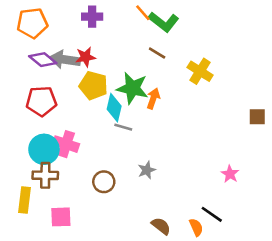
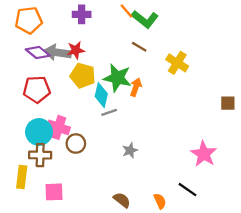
gray line: (123, 127) -> (109, 112), turned -35
pink star: (230, 174) -> (204, 154), size x1.6
brown circle: (104, 182) -> (76, 144), moved
brown semicircle: (161, 226) -> (122, 200), moved
orange semicircle: (196, 227) -> (160, 201), moved

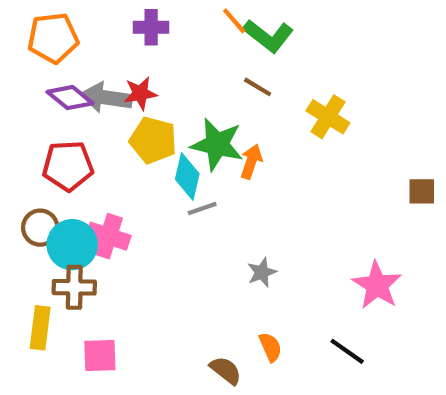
brown circle: (76, 144) -> (40, 228), moved
gray star: (130, 150) -> (262, 272), moved
orange semicircle: (160, 201) -> (270, 347), moved

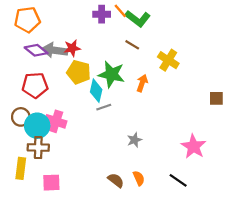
purple cross: (151, 27) -> (102, 14), moved
orange arrow: (251, 162) -> (142, 83), moved
brown semicircle: (226, 370) -> (116, 180), moved

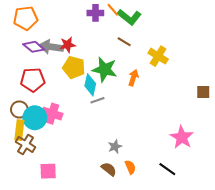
gray star: (134, 140) -> (115, 147), moved
brown cross: (38, 148) -> (26, 144), moved, turned 30
yellow rectangle: (21, 168) -> (19, 130), moved

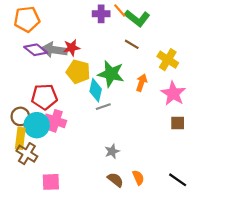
red pentagon: (33, 80) -> (44, 97), moved
brown square: (203, 92) -> (178, 123), moved
pink star: (182, 137) -> (173, 93), moved
gray star: (115, 147) -> (112, 151), moved

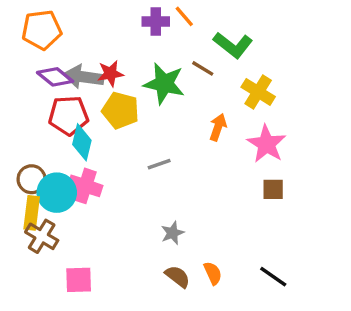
green L-shape: (137, 18) -> (233, 45), moved
green star: (111, 74) -> (164, 84), moved
cyan diamond: (96, 90) -> (82, 142), moved
red pentagon: (44, 97) -> (68, 115), moved

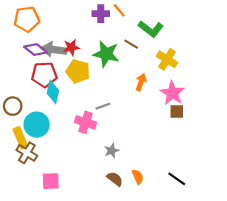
brown circle: (32, 179) -> (13, 106), moved
pink cross: (85, 186) -> (85, 122), moved
brown square: (273, 189) -> (177, 112), moved
yellow rectangle: (32, 213) -> (20, 138), turned -30

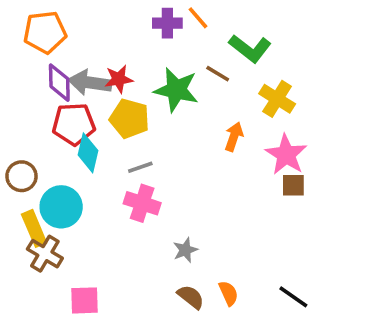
purple diamond: (35, 50) -> (59, 83), turned 50
gray line: (103, 106) -> (140, 167), moved

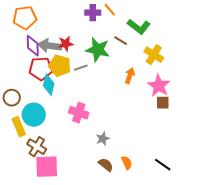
yellow pentagon: (130, 119) -> (60, 66), moved
gray line: (140, 167) -> (81, 68), moved
brown cross: (45, 254) -> (37, 147), moved
pink square: (85, 300) -> (47, 167), size x1.4

